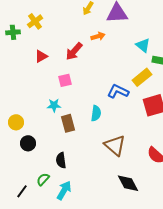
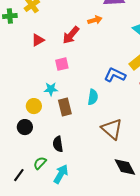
yellow circle: (16, 122) -> (34, 106), moved

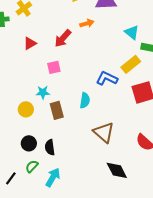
black circle: (25, 127) -> (29, 143), moved

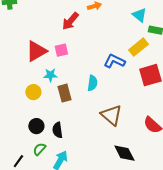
red triangle: (30, 43) -> (36, 51), moved, size x1.6

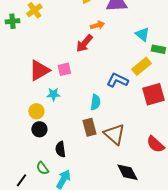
red arrow: (70, 21) -> (84, 43), moved
brown rectangle: (64, 93) -> (89, 127), moved
black circle: (36, 126) -> (39, 129), moved
green semicircle: (39, 149) -> (42, 168), turned -80

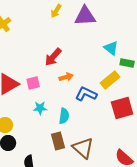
orange arrow: (97, 25) -> (66, 77), moved
cyan star: (53, 94) -> (40, 108), moved

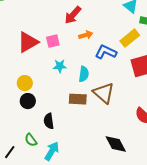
brown rectangle: (58, 141) -> (78, 99), turned -72
brown triangle: (83, 148) -> (104, 93), moved

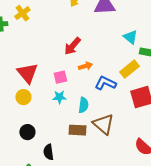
pink square: (53, 41) -> (60, 77), moved
red triangle: (28, 42) -> (27, 73), turned -40
yellow circle: (25, 83) -> (23, 97), moved

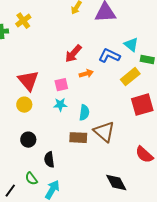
blue L-shape: (105, 83) -> (109, 56), moved

